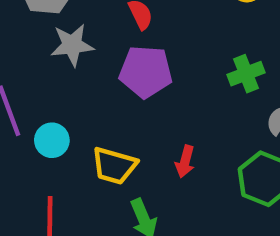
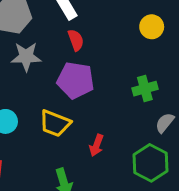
yellow trapezoid: (114, 166) -> (55, 123), moved

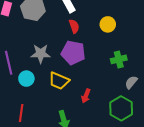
yellow circle: (152, 27) -> (108, 24), moved
gray star: (26, 57) -> (41, 54), moved

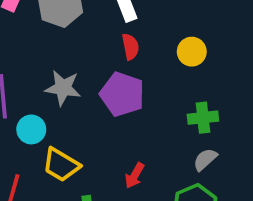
yellow trapezoid: (59, 81) -> (61, 165), moved
gray semicircle: (131, 82) -> (205, 159), moved

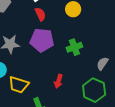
green cross: (203, 118) -> (74, 47), moved
gray semicircle: (205, 159) -> (102, 64), moved

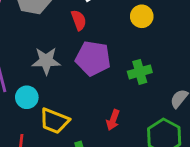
red semicircle: (40, 14) -> (79, 20), moved

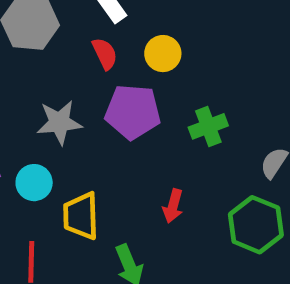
yellow circle: (142, 16) -> (163, 54), moved
yellow trapezoid: (54, 121) -> (81, 216), turned 72

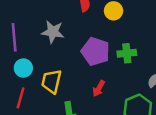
purple pentagon: (133, 112) -> (96, 51), moved
cyan circle: (34, 183) -> (23, 68), moved

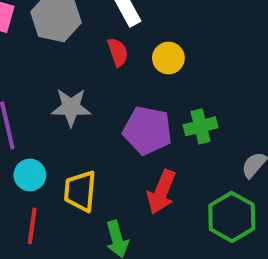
red arrow: (99, 88) -> (161, 192), size x1.5

